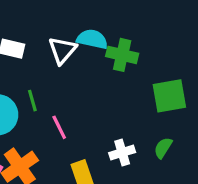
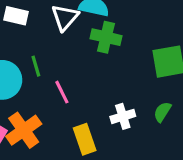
green cross: (122, 55) -> (106, 37), moved

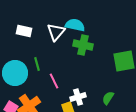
green semicircle: (162, 112) -> (108, 98), moved
white cross: (123, 116) -> (78, 97), moved

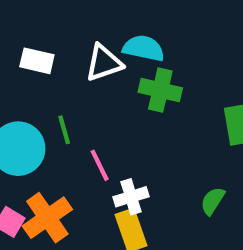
white triangle: (56, 32) -> (104, 63), turned 30
white cross: (78, 97) -> (131, 197), moved

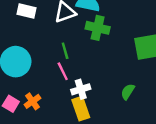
green line: (64, 130) -> (65, 51), moved
orange cross: (47, 218) -> (33, 101), size x0.6

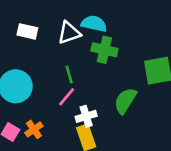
pink line: (63, 71) -> (67, 97), turned 66
green semicircle: (128, 92) -> (125, 101), moved, size x1.5

